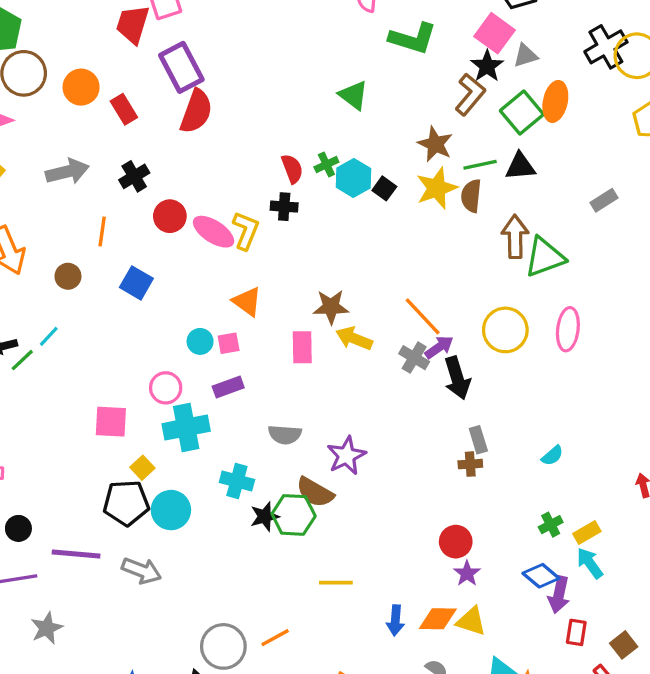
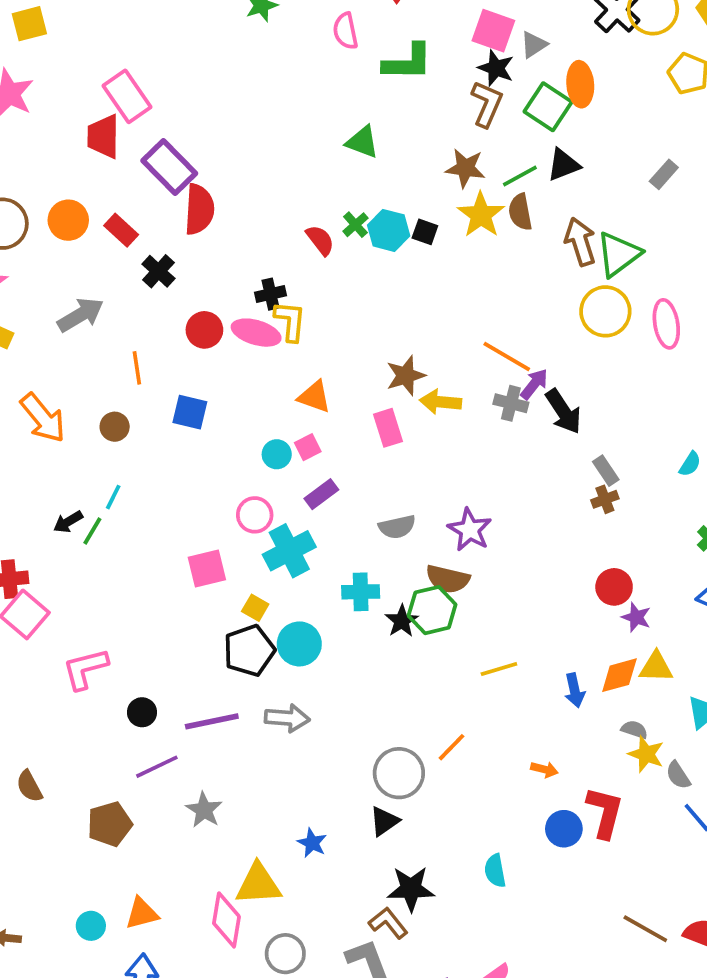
black cross: (134, 176) -> (158, 271), moved
black cross: (284, 207) -> (270, 294), moved
yellow circle: (505, 330) -> (605, 311), moved

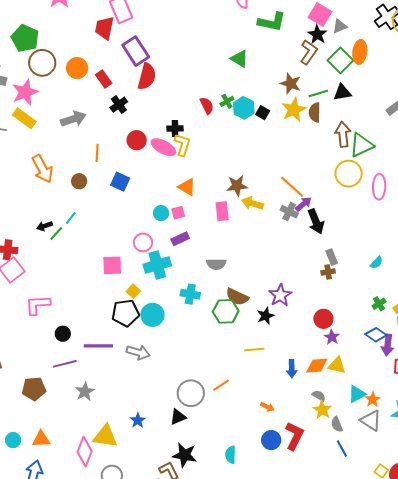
purple star: (470, 530) -> (280, 295), moved
black star: (402, 621) -> (266, 316), moved

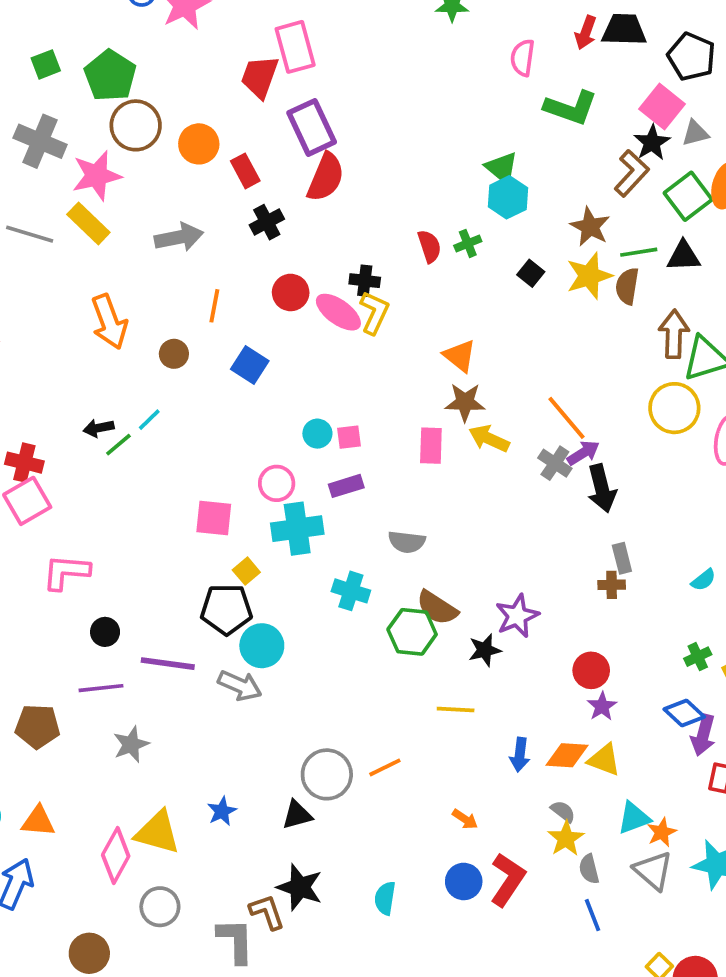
cyan hexagon: (244, 108) -> (508, 197), moved
orange triangle: (187, 187) -> (460, 356), moved
cyan circle: (152, 315) -> (262, 646), moved

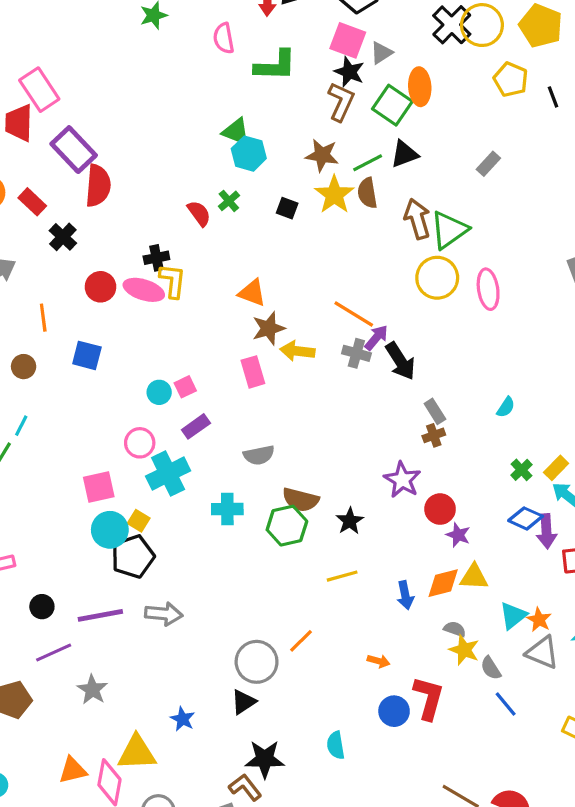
purple star: (517, 616) -> (402, 480), moved
cyan circle: (262, 646) -> (110, 530), moved
orange triangle: (38, 821) -> (73, 770), moved

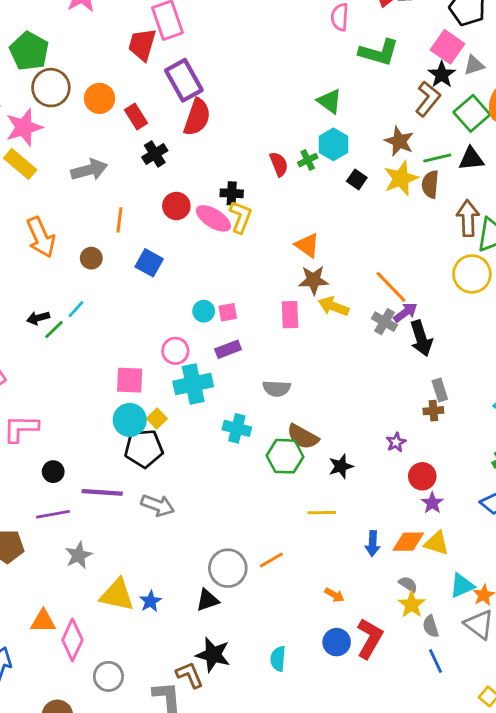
cyan hexagon: (249, 154) -> (333, 144), moved
purple star: (402, 480) -> (396, 442), size x0.6
yellow triangle: (137, 753) -> (117, 595), moved

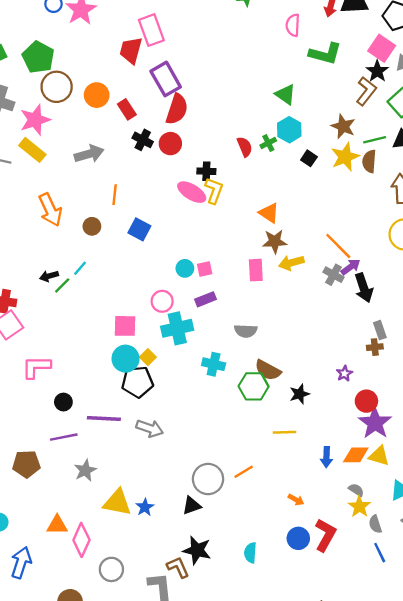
black cross: (155, 154) -> (143, 140), turned -30
red circle: (176, 206) -> (170, 144), moved
yellow arrow: (334, 306) -> (291, 263), turned -35
purple star: (432, 503) -> (375, 423), size x1.8

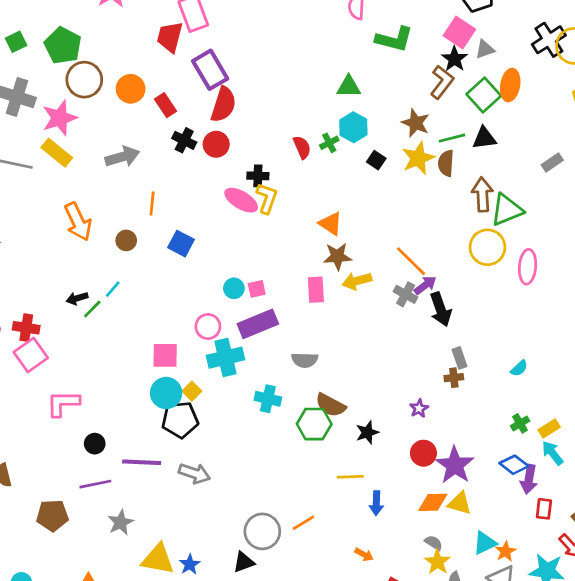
green triangle: (285, 94) -> (349, 87), turned -35
purple rectangle: (205, 299) -> (258, 324), size x1.6
red circle: (366, 401) -> (423, 453), moved
blue arrow: (327, 457) -> (376, 503), moved

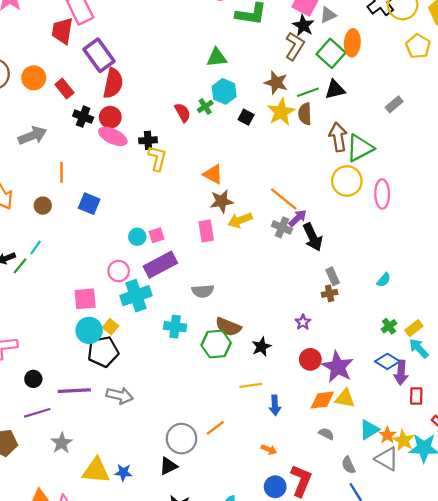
pink ellipse: (241, 200) -> (113, 136), moved
yellow star: (437, 562) -> (403, 440), moved
blue star: (190, 564) -> (123, 472), turned -30

